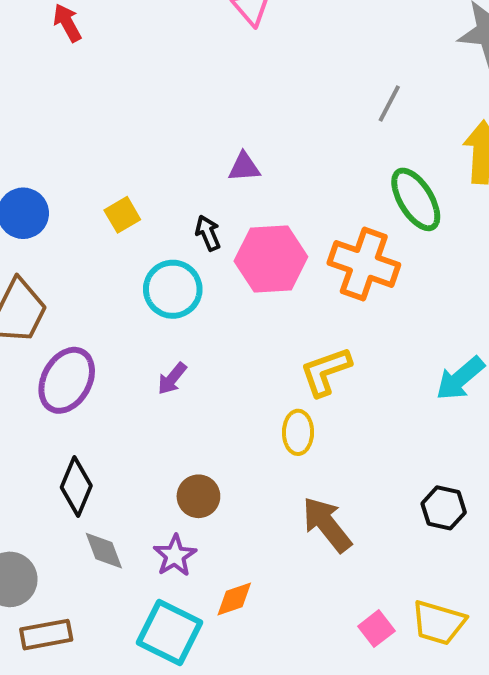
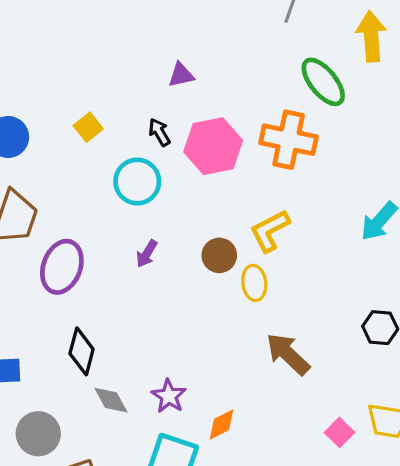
brown circle: (198, 496) -> (219, 255), moved

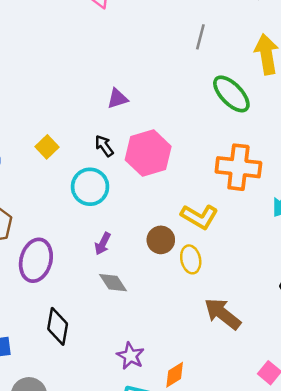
orange cross: (289, 140) -> (238, 167), moved
yellow L-shape: (270, 231) -> (199, 217), turned -117
gray diamond: (111, 400) -> (113, 283), moved

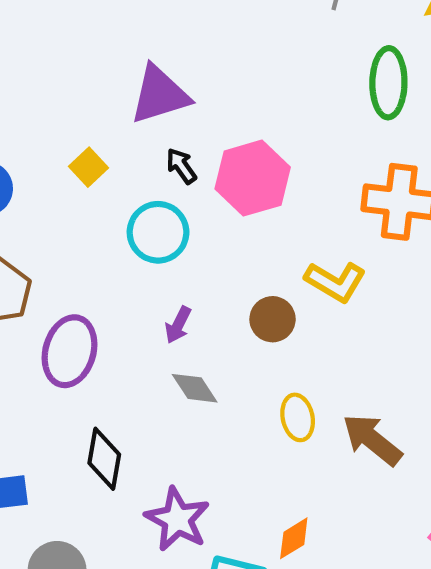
green ellipse: (231, 94) -> (388, 83), turned 45
purple triangle: (117, 99) -> (160, 95), moved, size x1.8
yellow ellipse: (191, 259) -> (298, 417), moved
purple star: (130, 356) -> (177, 519), moved, size x1.4

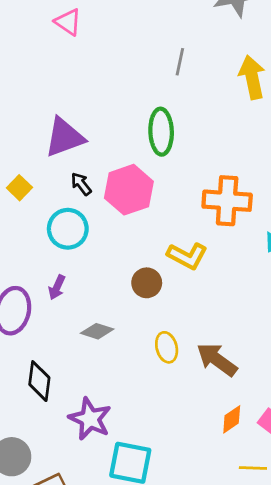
green ellipse: (388, 83) -> (161, 132), moved
purple arrow: (178, 325) -> (57, 287), moved
gray diamond: (195, 388) -> (97, 331), turned -36
orange diamond: (294, 538) -> (232, 419), moved

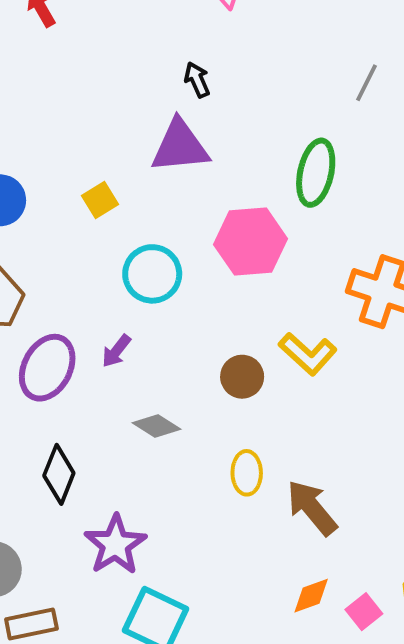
black arrow: (81, 184) -> (197, 80), moved

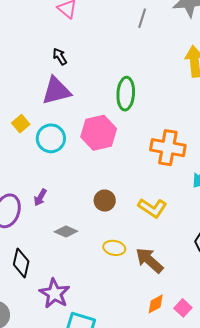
gray line: (367, 83) -> (142, 18), moved
cyan circle: (152, 274) -> (51, 138), moved
yellow L-shape: (308, 354) -> (152, 208), moved
yellow ellipse: (247, 473) -> (114, 248), turned -70

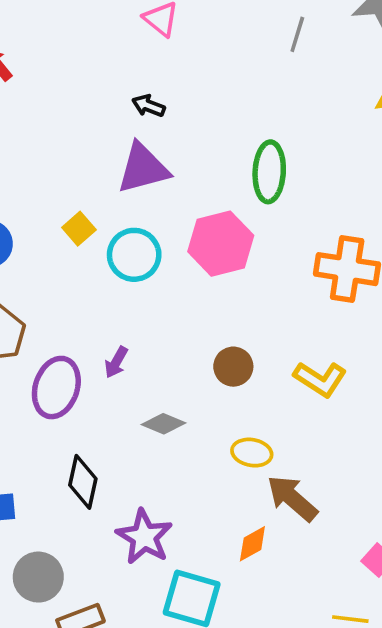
black arrow: (60, 56) -> (148, 106), turned -36
brown arrow: (149, 260) -> (292, 498), moved
orange diamond: (156, 304) -> (252, 544), moved

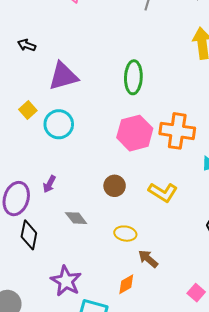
black arrow: (148, 106) -> (27, 45), moved
pink hexagon: (221, 244) -> (135, 133), moved
gray diamond: (164, 424) -> (76, 218), turned 30
black diamond: (83, 482) -> (29, 235), moved
brown arrow: (292, 498) -> (148, 259), size x0.7

